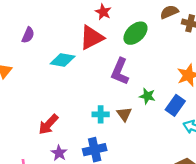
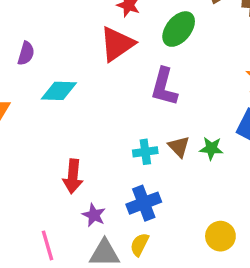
cyan diamond: (63, 60) -> (59, 91), moved
green star: (147, 96) -> (211, 148), moved
red arrow: (48, 124) -> (73, 176), turned -30

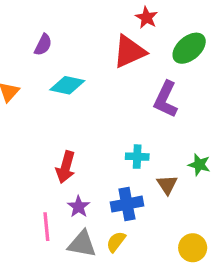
brown triangle: (179, 147) -> (167, 185), moved
pink line: (48, 245) -> (46, 227), moved

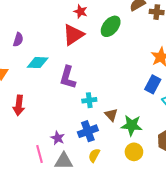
purple L-shape: (166, 99) -> (68, 77), moved
green star: (199, 165) -> (132, 125), moved, size x1.5
red arrow: (66, 167) -> (19, 105), moved
yellow semicircle: (116, 242) -> (94, 155), moved

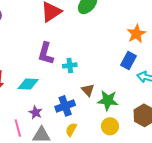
cyan diamond: (38, 63) -> (28, 84), moved
cyan cross: (89, 100) -> (70, 65), moved

